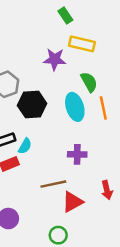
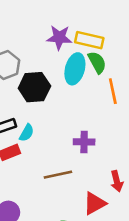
yellow rectangle: (82, 44) -> (89, 40), moved
cyan ellipse: (75, 107) -> (75, 69), moved, turned 32
red triangle: (72, 202) -> (94, 203), moved

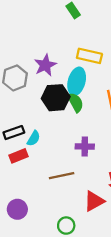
purple star: (59, 38) -> (45, 65), moved, turned -30
green semicircle: (97, 62) -> (75, 102), moved
black hexagon: (34, 87) -> (56, 98), moved

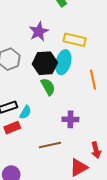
purple star: (45, 65) -> (39, 32), moved
black hexagon: (56, 98) -> (45, 63), moved
green semicircle: (75, 102) -> (48, 87), moved

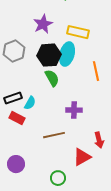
red rectangle: (12, 128) -> (17, 118), turned 49

